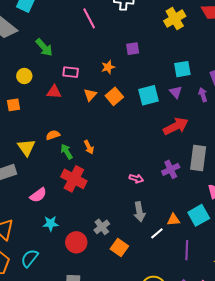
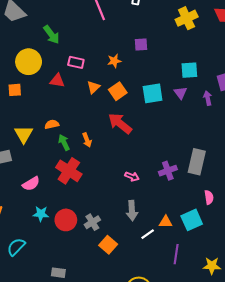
yellow circle: (24, 76) -> (29, 62), size x1.6
red arrow: (176, 126) -> (120, 123), moved, turned -120
red circle: (76, 242) -> (66, 220), moved

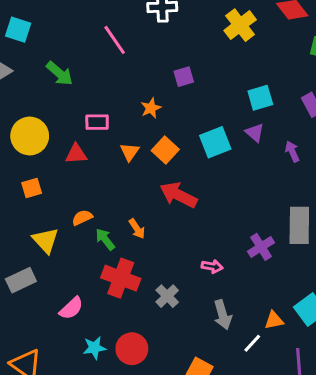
green arrow: (51, 35) -> (60, 73), moved
orange square: (15, 90) -> (32, 188), moved
purple arrow: (208, 98) -> (292, 151), moved
gray cross: (92, 222) -> (167, 296), moved

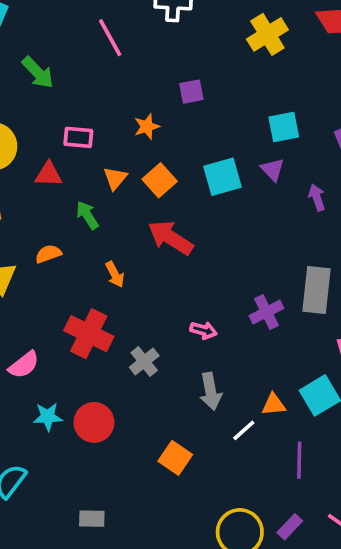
green arrow: (105, 239) -> (87, 215), moved

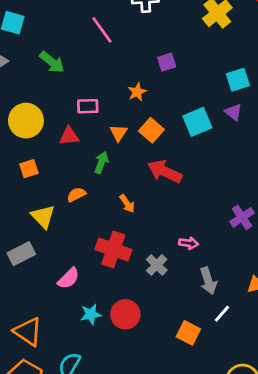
green arrow: (87, 215) -> (101, 163), turned 60
pink arrow: (203, 330) -> (189, 243), moved
white line: (244, 430) -> (222, 314), moved

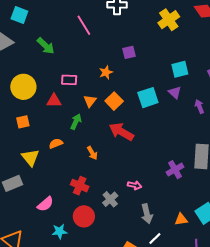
red cross: (113, 249) -> (80, 186), size x0.7
red circle: (125, 314) -> (84, 216), moved

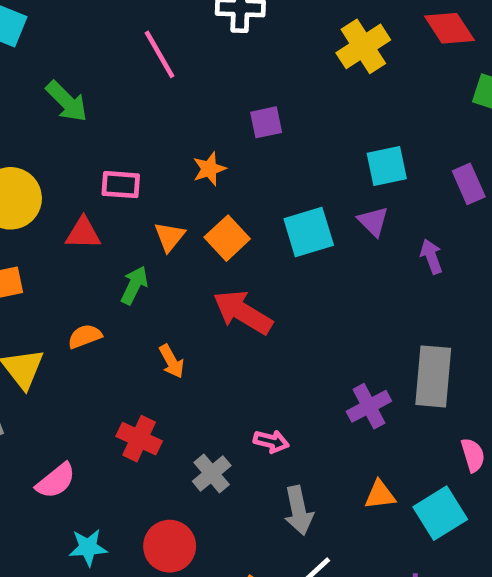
red circle: (84, 216) -> (170, 546), moved
orange triangle: (181, 219) -> (380, 495), moved

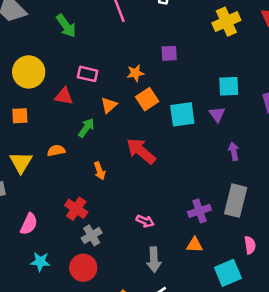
orange square: (227, 238) -> (147, 99), moved
purple arrow: (431, 256) -> (234, 151), moved
gray cross: (212, 473) -> (92, 235), moved
pink semicircle: (56, 481) -> (29, 224), turned -35
orange triangle: (380, 495) -> (195, 245), moved

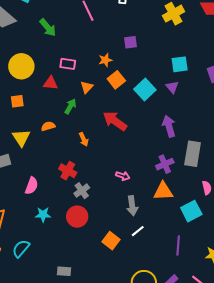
cyan square: (182, 114) -> (145, 90), turned -30
purple arrow: (234, 151) -> (169, 126), moved, size x1.5
orange triangle: (195, 245) -> (163, 191), size x1.5

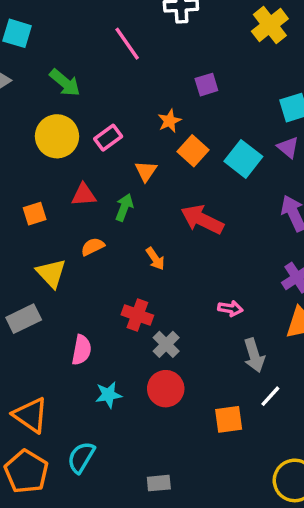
pink rectangle: (68, 64) -> (108, 138), turned -35
yellow circle: (21, 66) -> (57, 136), moved
red triangle: (51, 83) -> (84, 195), moved
orange square: (111, 241) -> (229, 419), turned -36

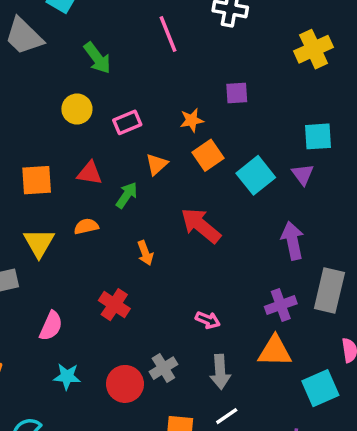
yellow circle: (57, 136) -> (77, 109), size x0.7
orange square: (35, 214) -> (37, 180), size x1.4
gray cross: (166, 344) -> (163, 368), moved

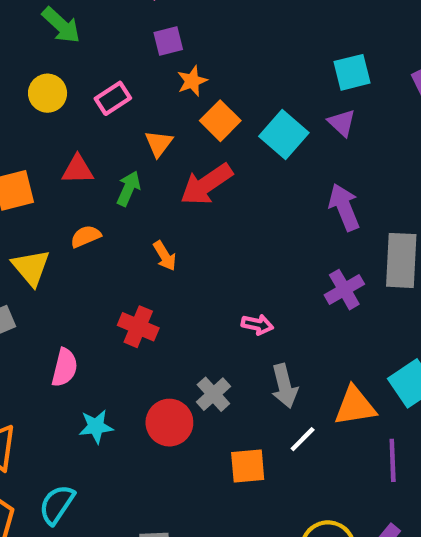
purple square: (237, 93) -> (168, 41), moved
red arrow: (201, 225) -> (206, 184), moved, turned -63
orange triangle: (275, 351) -> (355, 406), moved

